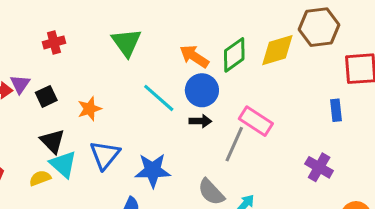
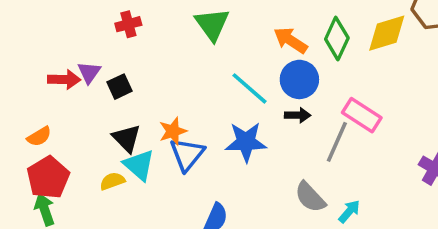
green diamond: (234, 55) -> (337, 38), turned -30
orange star: (89, 109) -> (173, 131), moved
blue star: (153, 170) -> (246, 142), moved

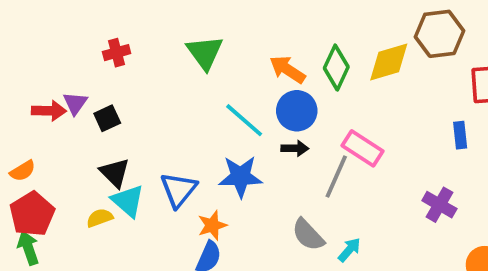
orange star: (173, 131) -> (212, 225), moved

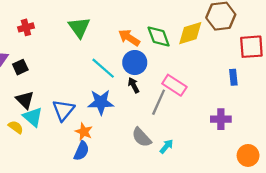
green diamond: (336, 68) -> (159, 36), turned -45
black arrow: (295, 148) -> (134, 85), turned -119
purple cross: (439, 205) -> (221, 119), turned -30
yellow semicircle: (100, 218) -> (16, 127), turned 56
orange star: (212, 225) -> (84, 132), turned -30

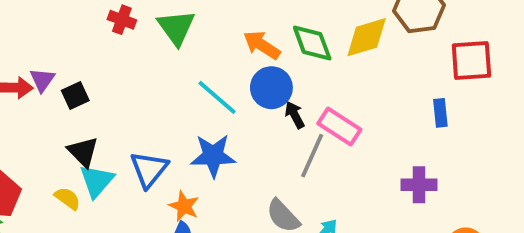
red cross: (26, 27) -> (122, 20), moved, turned 35
black arrow: (134, 85) -> (295, 115), moved
cyan triangle: (33, 117) -> (97, 181), turned 30

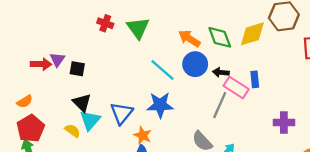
black square: (75, 95) -> (77, 69), turned 35
blue rectangle: (440, 113) -> (255, 79), moved
black arrow: (295, 115) -> (221, 72), moved, turned -56

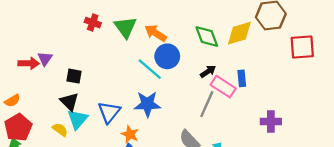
orange arrow: (189, 38) -> (156, 33), moved
blue circle: (195, 64) -> (167, 56), moved
black square: (77, 69) -> (74, 76), moved
black arrow: (221, 72) -> (208, 71), turned 140

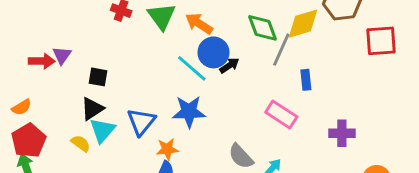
black arrow: (208, 71) -> (229, 65), moved
pink rectangle: (223, 87) -> (281, 114), moved
black triangle: (69, 102) -> (92, 109), turned 42
gray line: (207, 104) -> (281, 50), moved
orange star: (130, 134) -> (167, 149), turned -30

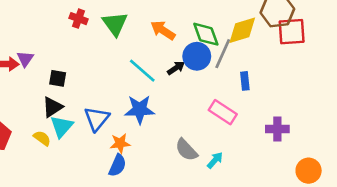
orange arrow: (199, 24) -> (163, 30), moved
red square: (381, 41) -> (292, 32), moved
blue circle: (213, 52) -> (197, 56), moved

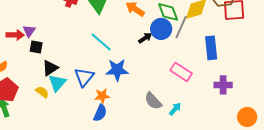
cyan line: (142, 71) -> (101, 42), moved
black square: (58, 78) -> (36, 47), moved
blue rectangle: (245, 81) -> (211, 48), moved, size x1.6

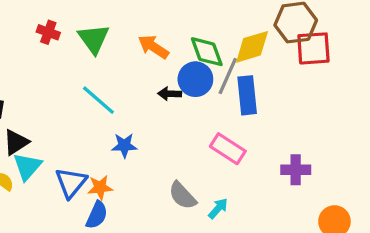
black arrow: (145, 38) -> (170, 94), turned -144
blue rectangle: (211, 48) -> (247, 95), moved
blue star: (117, 70) -> (124, 145), size x0.7
blue triangle: (84, 77) -> (71, 183), moved

